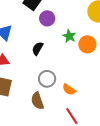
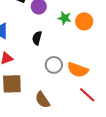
orange semicircle: (69, 89) -> (78, 70), size x1.5
brown semicircle: (37, 101) -> (42, 100), moved

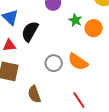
black semicircle: (37, 38) -> (30, 31), moved, size x1.5
orange semicircle: (78, 70) -> (78, 62), moved

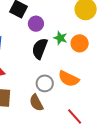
black semicircle: (30, 31) -> (40, 49), moved
brown semicircle: (34, 94) -> (36, 103), moved

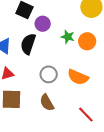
black semicircle: (40, 49) -> (28, 44), moved
gray circle: (45, 83) -> (49, 74), moved

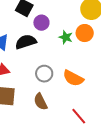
orange circle: (87, 41) -> (85, 33), moved
black semicircle: (28, 44) -> (26, 42), turned 50

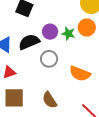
purple circle: (41, 23) -> (50, 32), moved
gray circle: (44, 74) -> (49, 59), moved

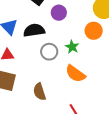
purple circle: (50, 32) -> (59, 13), moved
green star: (68, 34) -> (72, 47), moved

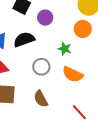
gray circle: (49, 52) -> (41, 67), moved

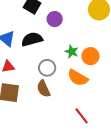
orange circle: (83, 29) -> (90, 56), moved
brown semicircle: (41, 99) -> (43, 89), moved

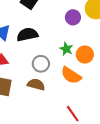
purple circle: (55, 19) -> (73, 17), moved
brown semicircle: (43, 89) -> (36, 84), turned 126

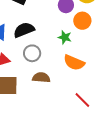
orange circle: (85, 54) -> (82, 21), moved
gray circle: (41, 64) -> (32, 53), moved

